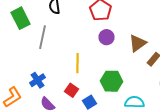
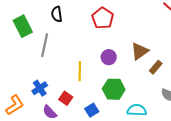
purple circle: (106, 37) -> (109, 57), moved
red square: (72, 90) -> (66, 98), moved

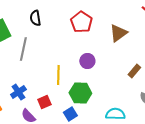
brown triangle: (140, 51) -> (118, 33), moved
green hexagon: (114, 89) -> (80, 93), moved
red square: (66, 98) -> (44, 102), turned 32

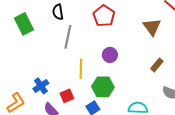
brown triangle: (118, 33) -> (152, 27), moved, turned -30
gray line: (23, 49) -> (68, 37), moved

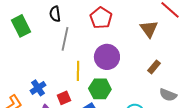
purple circle: (110, 55) -> (107, 57), size x1.6

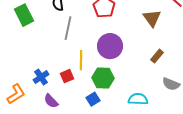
red square: (64, 98) -> (67, 76), moved

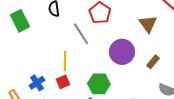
gray line: (68, 28) -> (81, 34), moved, turned -45
purple circle: (110, 46) -> (122, 52), moved
yellow line: (81, 60) -> (65, 61), moved

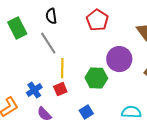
gray line: (81, 34) -> (48, 43), moved
green hexagon: (99, 84) -> (96, 78), moved

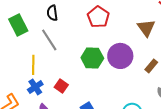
yellow line: (62, 68) -> (33, 65), moved
green hexagon: (96, 78) -> (92, 58), moved
red square: (60, 89) -> (61, 86), turned -32

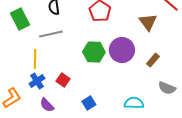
gray line: (49, 40) -> (51, 34), turned -70

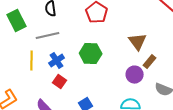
brown triangle: (148, 22) -> (138, 42), moved
purple circle: (122, 50) -> (135, 75), moved, size x0.7
blue cross: (37, 81) -> (57, 61), moved

